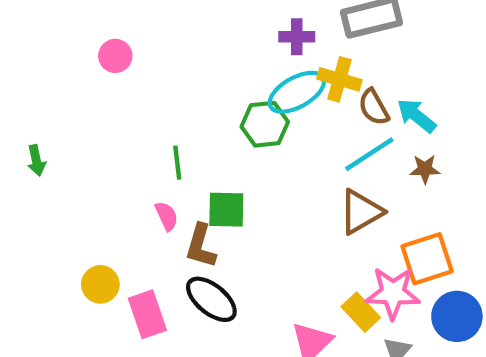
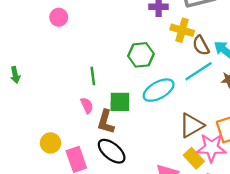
cyan ellipse: (297, 92) -> (159, 90), moved
brown triangle: (361, 212) -> (191, 125), moved

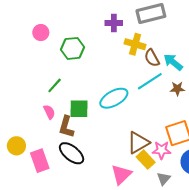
pink circle: (59, 17) -> (41, 33), moved
green hexagon: (141, 55) -> (73, 48), moved
green line: (93, 76) -> (55, 85), turned 49
brown triangle: (191, 125) -> (138, 143), moved
pink star: (211, 148) -> (162, 150), size x0.7

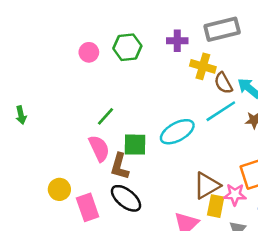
green hexagon: (73, 48) -> (127, 47), moved
pink semicircle: (49, 112) -> (99, 148), size x1.5
yellow rectangle: (146, 160) -> (216, 206), turned 54

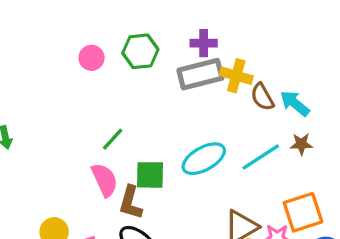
gray rectangle: (222, 29) -> (200, 74), moved
cyan line: (221, 111) -> (261, 157), moved

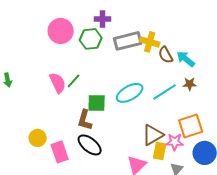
purple cross: (204, 43) -> (103, 19), moved
green hexagon: (140, 51) -> (91, 39), moved
pink circle: (92, 58) -> (61, 31), size x1.6
pink semicircle: (105, 180) -> (58, 83), moved

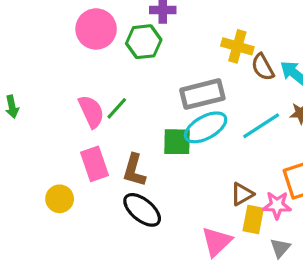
gray rectangle: (128, 41) -> (202, 94), moved
green square: (97, 103) -> (177, 142), moved
brown triangle: (153, 135) -> (242, 194), size x0.7
pink rectangle: (60, 152) -> (94, 164), moved

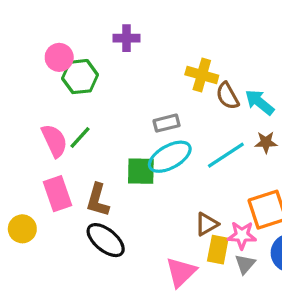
pink circle: (96, 29) -> (59, 57), size x0.7
green hexagon: (144, 42) -> (80, 77), moved
gray rectangle: (202, 94) -> (167, 123), size x0.6
gray triangle: (280, 248) -> (245, 264), moved

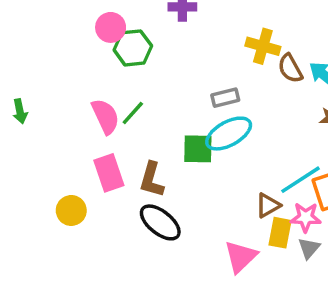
cyan line: (226, 155) -> (300, 180), moved

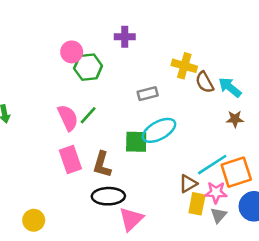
gray rectangle: (225, 98) -> (148, 94), moved
yellow circle: (71, 210) -> (34, 220), moved
black ellipse: (160, 222) -> (108, 196), turned -40
pink triangle: (241, 257) -> (131, 219), moved

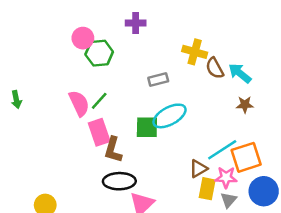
pink rectangle: (70, 159) -> (99, 132), moved

